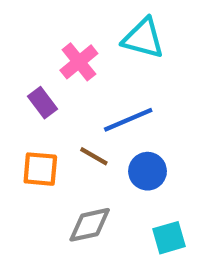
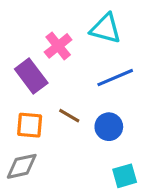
purple rectangle: (42, 103) -> (31, 76), size x1.5
blue line: (128, 120) -> (115, 78), moved
gray diamond: (90, 225) -> (22, 166), moved

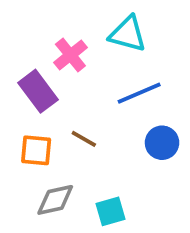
blue circle: (109, 127) -> (162, 143), moved
gray diamond: (22, 166) -> (55, 200), moved
cyan square: (125, 176) -> (111, 211), moved

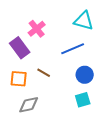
cyan triangle: (128, 34) -> (84, 21), moved
cyan square: (111, 211) -> (83, 100), moved

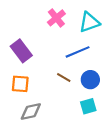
cyan triangle: (84, 21) -> (89, 22), turned -35
pink cross: (37, 29) -> (56, 18), moved
brown line: (44, 73) -> (64, 77), moved

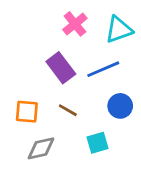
purple rectangle: (21, 51) -> (61, 68), moved
brown line: (64, 77) -> (68, 110), moved
cyan square: (88, 106) -> (98, 143), moved

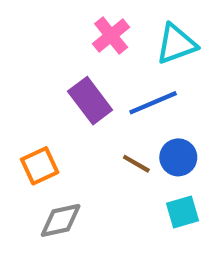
brown line: (68, 110) -> (136, 164), moved
orange square: (27, 112) -> (40, 166), turned -30
cyan square: (98, 143) -> (183, 212), moved

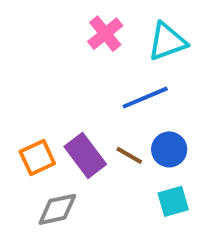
purple rectangle: (90, 101) -> (85, 155), moved

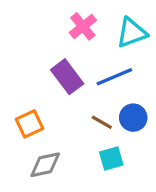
purple rectangle: (85, 155) -> (67, 77), moved
cyan square: (173, 201) -> (111, 158), moved

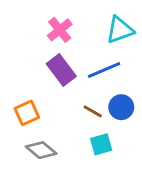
pink cross: (83, 26) -> (60, 30), moved
gray diamond: (45, 165) -> (41, 150), turned 52

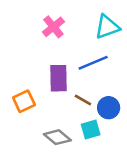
purple rectangle: (61, 70) -> (59, 78), moved, turned 36
blue circle: (121, 107) -> (109, 108), moved
gray diamond: (41, 150) -> (57, 137), moved

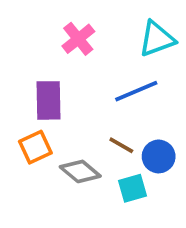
purple rectangle: (59, 78) -> (48, 100), moved
gray diamond: (57, 137) -> (80, 171), moved

